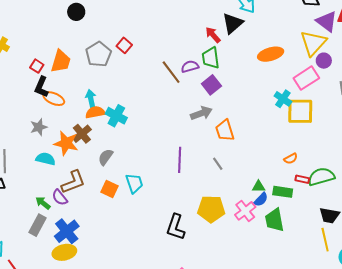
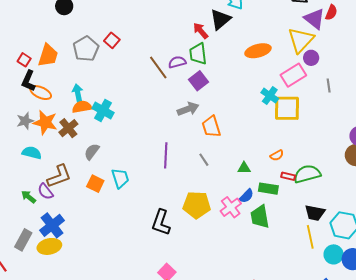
orange star: (66, 143) -> (45, 122), moved
green triangle: (258, 187) -> (244, 168), moved
gray rectangle: (38, 225) -> (23, 240), moved

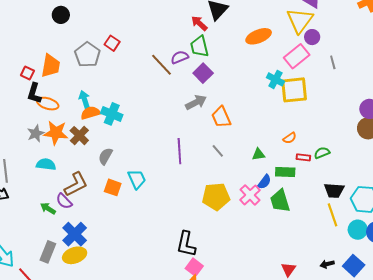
green semicircle: (307, 174) -> (322, 153), size x0.6
black L-shape: (161, 222) -> (186, 244), moved

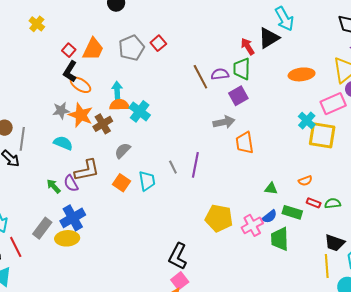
gray line: (218, 151) -> (173, 167), moved

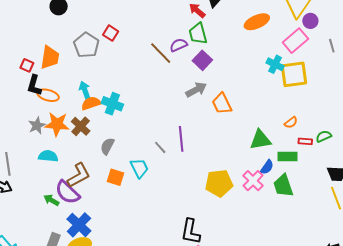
purple semicircle: (71, 183) -> (67, 192), size x1.5
green triangle: (271, 188) -> (260, 140), size x1.6

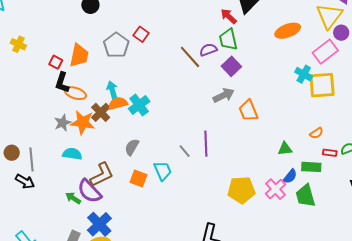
cyan cross: (112, 104) -> (139, 105), turned 30
brown cross: (81, 126) -> (101, 112), moved
green triangle: (260, 140) -> (285, 149), size x0.7

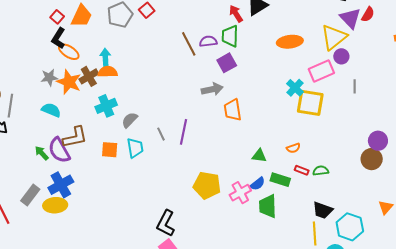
cyan cross: (139, 105) -> (106, 106), moved
gray semicircle: (132, 147) -> (130, 120), moved
orange square: (138, 179) -> (110, 150), turned -30

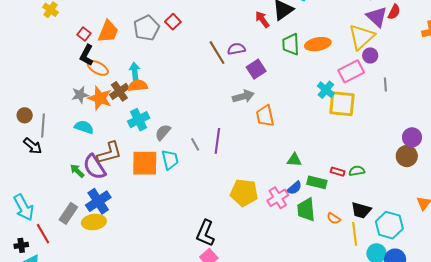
green trapezoid: (230, 36) -> (291, 44), moved
orange semicircle: (293, 148) -> (334, 218), moved, turned 56
orange square: (110, 150) -> (145, 163), size x1.6

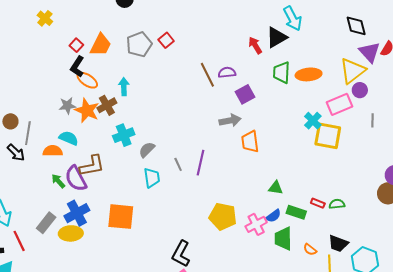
orange semicircle: (138, 86) -> (53, 151), moved
orange square: (145, 163) -> (121, 217), moved

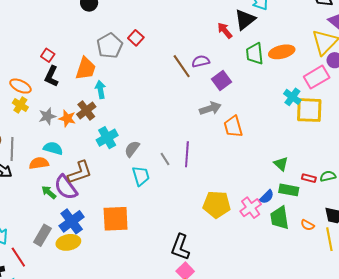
yellow cross: (45, 18) -> (20, 105), moved
orange trapezoid: (101, 45) -> (86, 69), moved
orange ellipse: (87, 80) -> (20, 86), moved
orange star: (87, 110) -> (67, 118), size x0.7
green triangle: (276, 188) -> (281, 164), moved, turned 42

